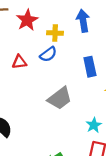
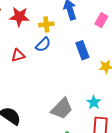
red star: (27, 20) -> (19, 17), turned -30
gray trapezoid: (60, 98) -> (62, 109), moved

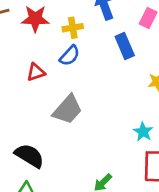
blue rectangle: (82, 50) -> (125, 46), moved
gray trapezoid: (62, 109) -> (67, 110), moved

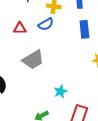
cyan star: (143, 132) -> (60, 91), moved

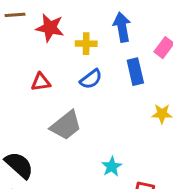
blue semicircle: (46, 24) -> (91, 79), moved

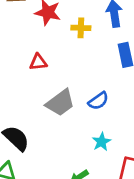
blue semicircle: (91, 79) -> (98, 101), moved

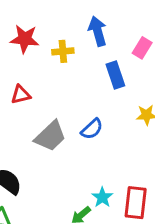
cyan star: (101, 142) -> (102, 197), moved

